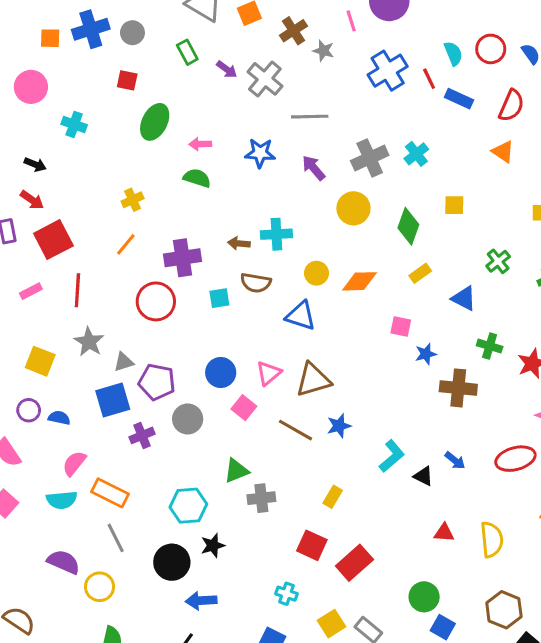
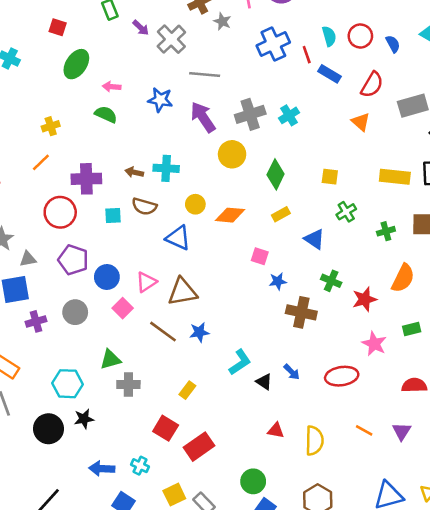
purple arrow: (314, 168) -> (203, 117), size x1.4
yellow square: (454, 205) -> (330, 177), moved
purple pentagon: (157, 382) -> (73, 260), moved
blue arrow: (201, 601) -> (102, 469), moved

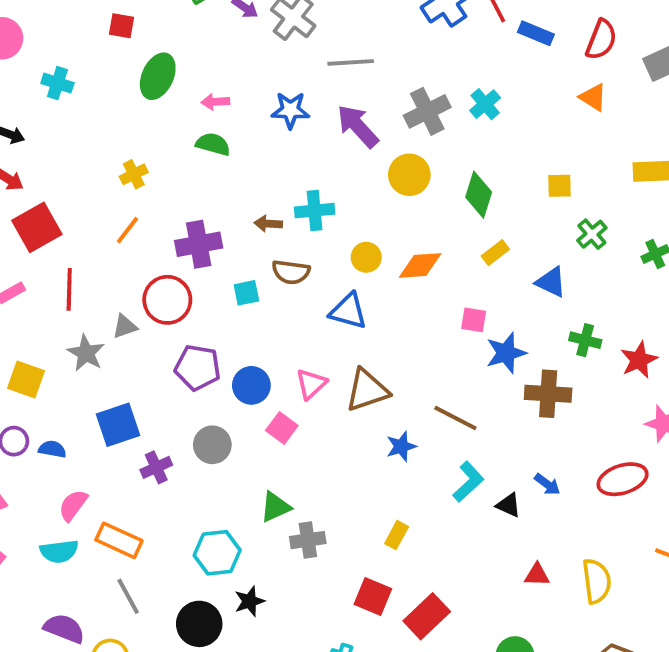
gray triangle: (28, 259) -> (125, 326), moved
blue star: (278, 281) -> (506, 353), size x1.5
brown line: (163, 332) -> (455, 418), moved

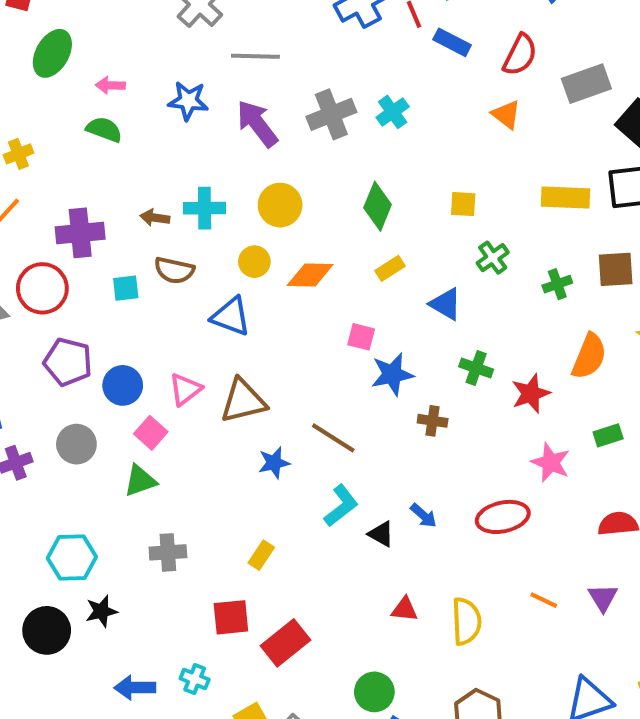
yellow circle: (409, 175) -> (280, 205), moved
brown cross: (548, 394) -> (433, 421), size x0.6
green triangle: (275, 507) -> (140, 481), moved
red square: (373, 597) -> (231, 617), turned -33

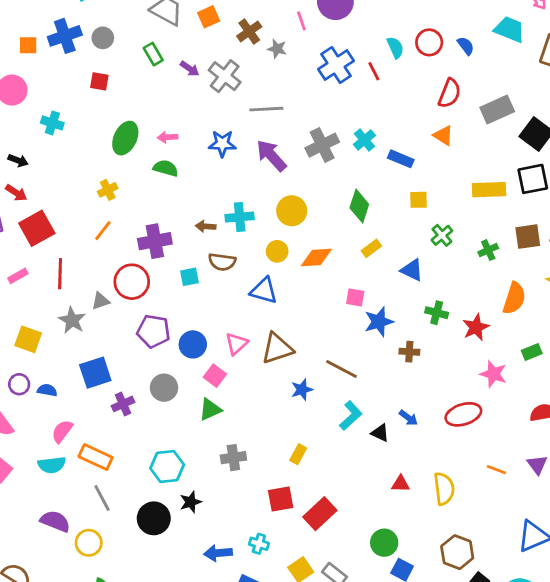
blue rectangle: (452, 42) -> (401, 159), moved
green ellipse: (52, 53) -> (125, 138), moved

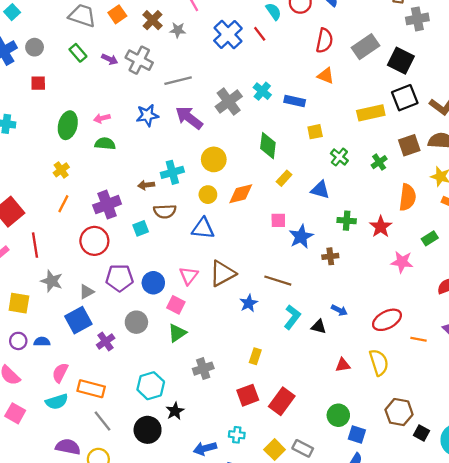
gray triangle: (101, 301) -> (86, 292), moved
red ellipse: (463, 414) -> (387, 320), moved

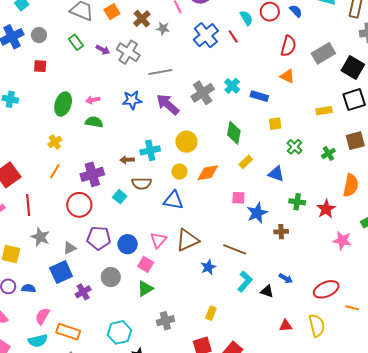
yellow rectangle: (371, 113) -> (324, 111), size x0.7
cyan square: (141, 228) -> (120, 197), turned -32

